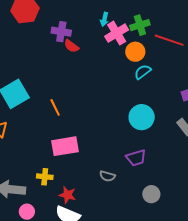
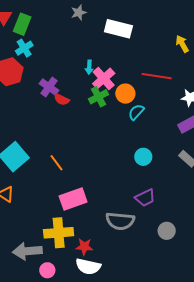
green cross: (140, 25) -> (98, 97), moved
purple cross: (61, 32) -> (49, 87), turned 36
cyan circle: (142, 117) -> (143, 157), size x0.7
gray semicircle: (107, 176) -> (120, 221), size x1.8
yellow cross: (45, 177) -> (59, 233), size x1.8

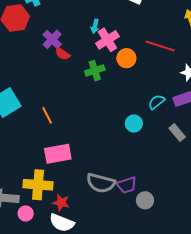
green cross: (98, 97) -> (95, 71), moved
cyan semicircle: (136, 112) -> (157, 102), moved
purple trapezoid: (145, 198) -> (127, 185), moved
pink circle: (47, 270) -> (26, 213), moved

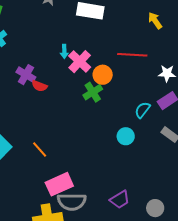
green cross: (95, 71) -> (93, 92), moved
gray semicircle: (101, 183) -> (72, 202), moved
purple trapezoid: (127, 185) -> (120, 200), moved

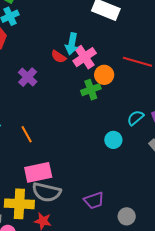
cyan arrow: (64, 51) -> (72, 44), size x1.5
purple cross: (26, 75) -> (28, 77), moved
red semicircle: (39, 86) -> (59, 57), moved

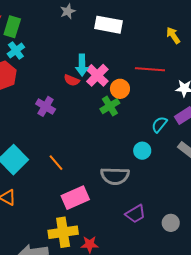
gray semicircle: (46, 192) -> (115, 176), moved

